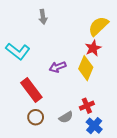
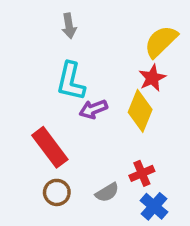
cyan L-shape: (18, 51) -> (71, 81), moved, turned 65

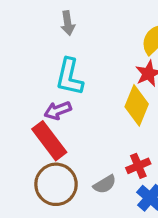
purple arrow: (93, 109) -> (58, 110), moved
brown circle: (57, 192) -> (56, 184), size x1.6

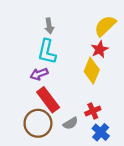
gray arrow: (68, 23) -> (49, 26), moved
red rectangle: (49, 141) -> (48, 100), moved

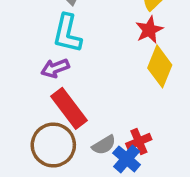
yellow diamond: (92, 71) -> (160, 66), moved
red cross: (93, 111) -> (139, 142), moved
blue cross: (101, 132) -> (127, 159), moved

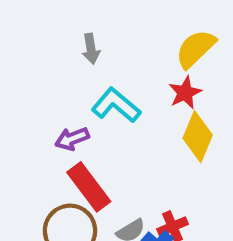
cyan L-shape: (67, 33) -> (116, 105), moved, turned 117

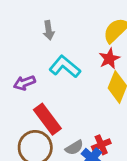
purple arrow: (72, 139) -> (24, 83), moved

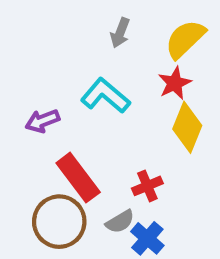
gray arrow: (49, 30) -> (120, 33), moved, turned 30
red cross: (101, 145) -> (147, 186), moved

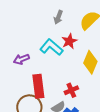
red star: (175, 83) -> (69, 41), moved
red rectangle: (78, 178) -> (38, 86), turned 30

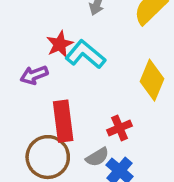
red star: (69, 41) -> (60, 44), moved

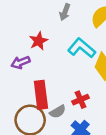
cyan L-shape: (85, 54) -> (82, 48), moved
gray semicircle: (97, 157) -> (58, 112), moved

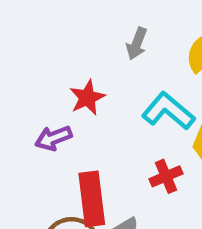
red cross: (80, 100) -> (166, 176), moved

